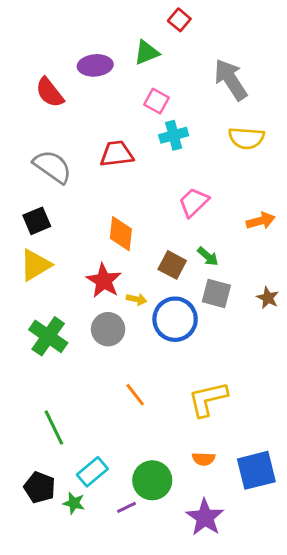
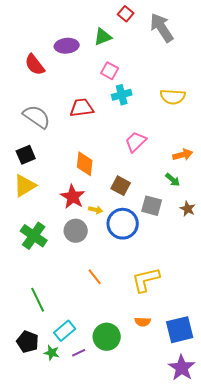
gray arrow: (231, 80) -> (162, 28), moved
green arrow: (208, 256) -> (173, 180), moved
purple line: (127, 507) -> (79, 353), moved
purple star: (205, 517) -> (182, 368), moved

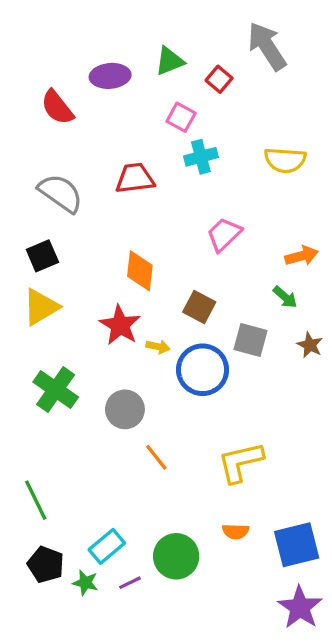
red square: (126, 14) -> (219, 79), moved
gray circle: (76, 231) -> (125, 409), moved
green line: (38, 300) -> (36, 500), moved

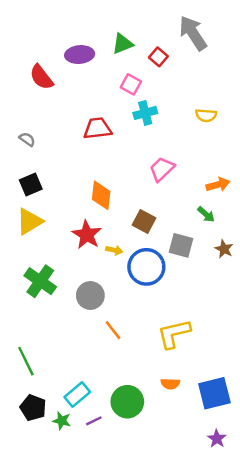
yellow semicircle: (285, 160) -> (206, 115), size x0.7
gray semicircle: (61, 193) -> (27, 139), moved, size x0.5
purple star: (300, 607) -> (217, 439), size x0.6

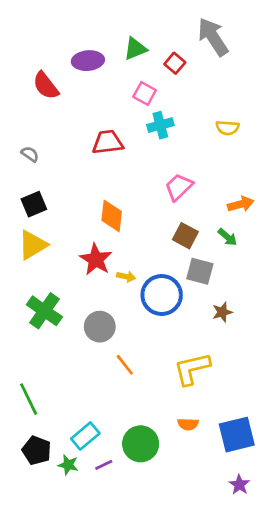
brown square: (144, 222) -> (185, 236), moved
brown star: (224, 249) -> (222, 312), moved, turned 30

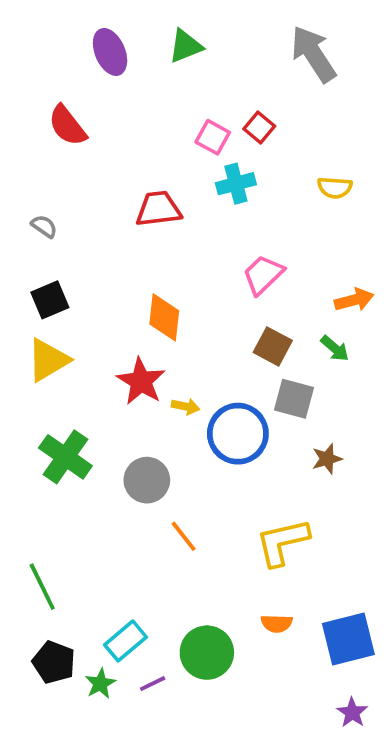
green triangle: (135, 49) -> (186, 46), moved
purple ellipse: (88, 61) -> (110, 52), moved, turned 72
red square: (175, 63) -> (259, 128), moved
green star: (68, 465) -> (100, 684), turned 30

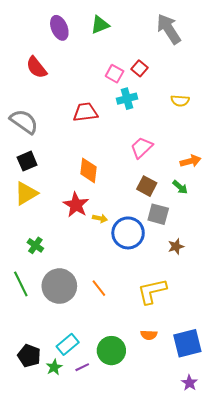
gray semicircle: (44, 226) -> (24, 122), size x2.0
green cross: (65, 457) -> (35, 245), size x0.6
gray circle: (147, 480) -> (59, 286), moved, size x1.4
green line: (42, 587) -> (21, 284), moved

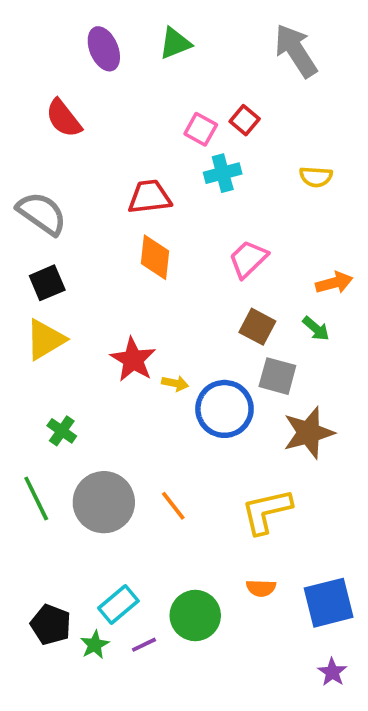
orange diamond: (88, 170) -> (155, 257), moved
brown star: (176, 246) -> (309, 433), size x1.8

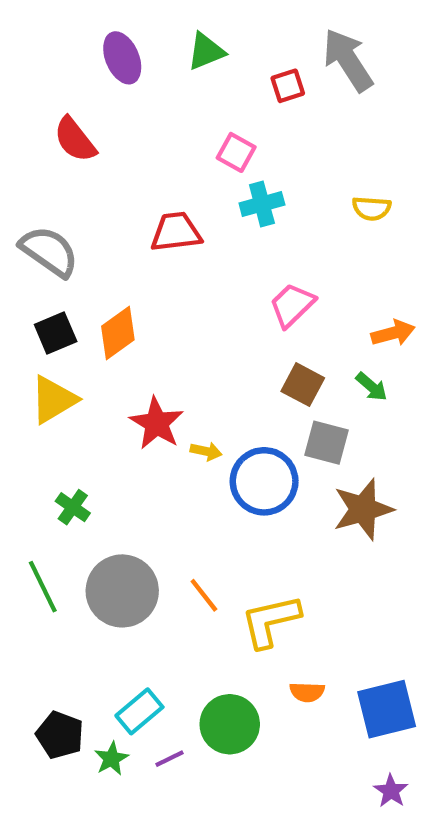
red square: (245, 120) -> (288, 86), moved, turned 32
orange diamond: (155, 257) -> (118, 333), moved, turned 48
yellow L-shape: (267, 511) -> (271, 621), moved

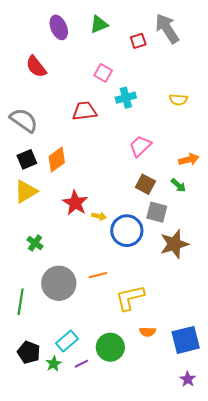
pink square: (236, 152) -> (103, 73), moved
green line: (43, 587) -> (21, 302), moved, turned 35
orange line: (204, 595) -> (98, 275), moved, turned -66

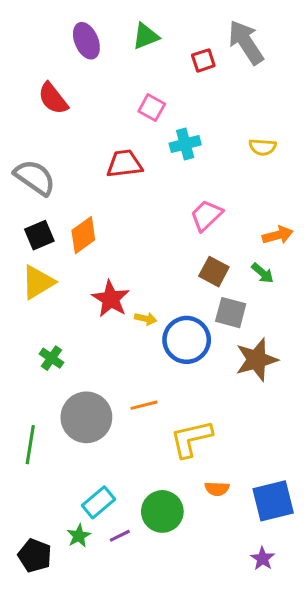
black pentagon: (29, 352) -> (35, 556), moved
purple star: (188, 379) -> (263, 559), moved

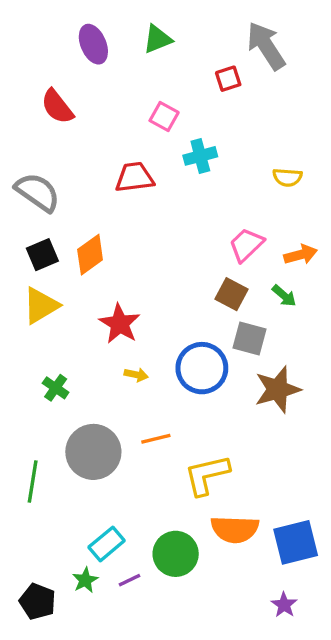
red square: (203, 60) -> (228, 79), moved
yellow semicircle: (263, 147) -> (287, 177), moved
pink trapezoid: (206, 215) -> (246, 245), moved
yellow arrow: (146, 319) -> (136, 375), moved
orange semicircle: (217, 489) -> (235, 529), size x1.8

